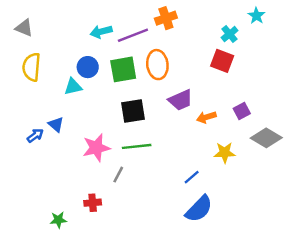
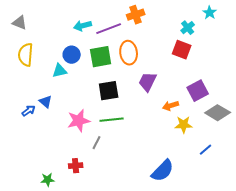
purple trapezoid: (181, 100) -> (148, 82), turned 140
purple square: (242, 111) -> (198, 91), size x1.5
orange arrow: (206, 117) -> (171, 106), moved
blue line: (192, 177) -> (206, 150), moved

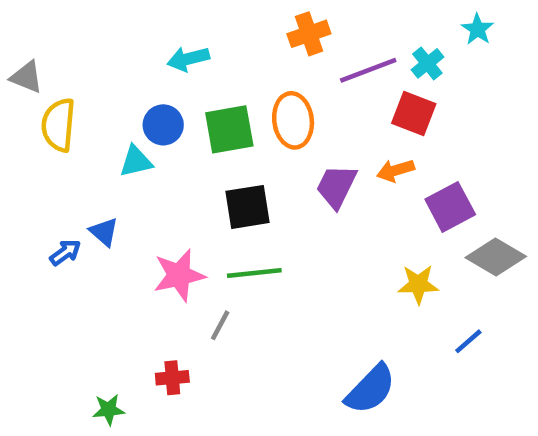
gray triangle: (20, 23) -> (27, 77), moved
purple line: (109, 29) -> (368, 70), moved
orange arrow: (171, 106) -> (396, 170), moved

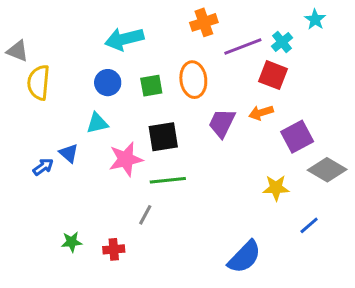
cyan arrow: (188, 59) -> (124, 39), size x1.4
green square: (229, 129) -> (151, 86), size x0.7
cyan triangle: (136, 161) -> (97, 123), moved
pink star: (179, 275) -> (126, 159), moved
green star: (109, 410) -> (72, 242), moved

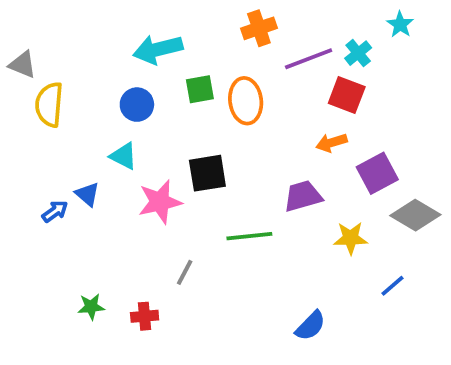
green square: (151, 86) -> (200, 89), moved
cyan triangle: (97, 123) -> (124, 156), turned 40
purple trapezoid: (222, 123) -> (303, 196), moved, turned 48
green line: (168, 180) -> (249, 236), moved
blue semicircle: (244, 257) -> (310, 326), size x0.7

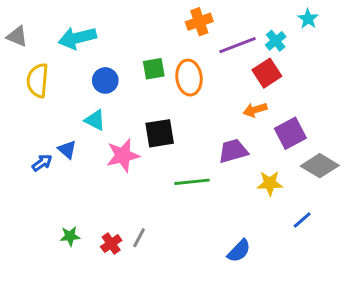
cyan arrow: (158, 49) -> (77, 38), moved
gray triangle: (22, 65) -> (17, 36), moved
red square: (347, 95) -> (267, 73), turned 36
gray line: (185, 272) -> (139, 238), moved
red cross: (145, 316) -> (111, 244), turned -30

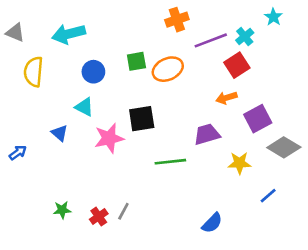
orange ellipse: (189, 78) -> (168, 69), turned 72
blue arrow: (42, 163) -> (18, 153), moved

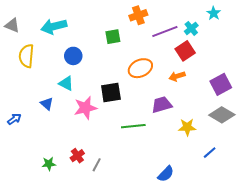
green square: (136, 61) -> (113, 37), moved
orange ellipse: (168, 69) -> (140, 68), moved
purple square: (258, 119) -> (221, 84), moved
red cross: (99, 216) -> (77, 156), moved

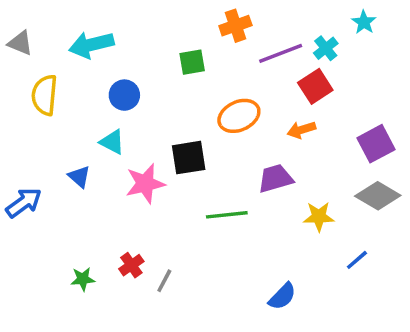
blue arrow: (14, 119) -> (24, 203), size x1.5

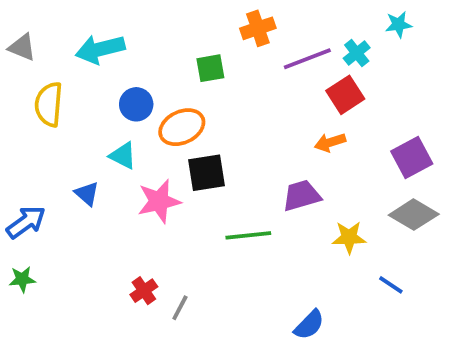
cyan star: (364, 22) -> (398, 24), turned 30
orange ellipse: (239, 116) -> (182, 127), moved
blue line: (357, 260) -> (391, 285), turned 75
green star: (83, 279) -> (22, 279), moved

